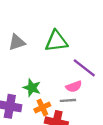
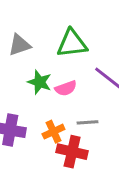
pink semicircle: (74, 87) -> (66, 88), moved
green star: (32, 88) -> (40, 82), moved

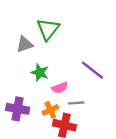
green triangle: (72, 43) -> (48, 29), moved, turned -45
pink semicircle: (66, 88) -> (60, 88), moved

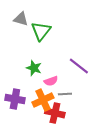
gray triangle: (25, 44) -> (21, 19), moved, turned 35
orange cross: (50, 110) -> (43, 100), size x1.5

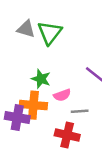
gray triangle: (21, 19) -> (26, 29), moved
orange cross: (43, 100) -> (33, 105), moved, turned 30

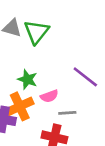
orange cross: (33, 105) -> (20, 106), turned -30

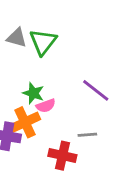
pink semicircle: (49, 96) -> (46, 106), moved
gray line: (67, 113) -> (87, 135), moved

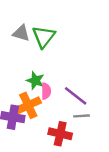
purple line: (96, 90) -> (76, 96), moved
pink semicircle: (46, 106) -> (46, 91), turned -70

